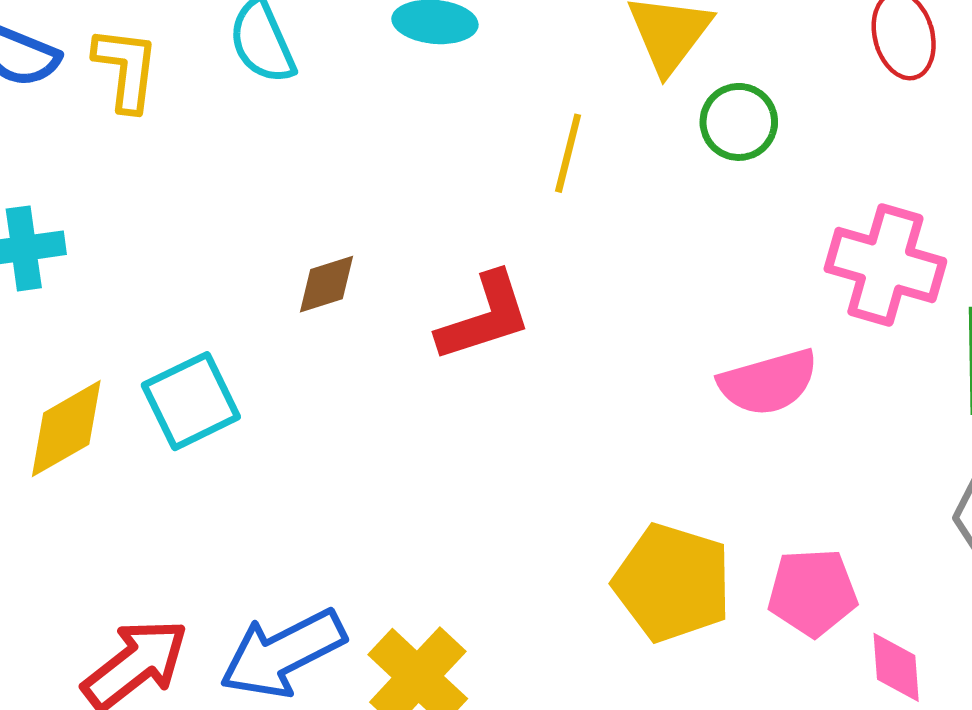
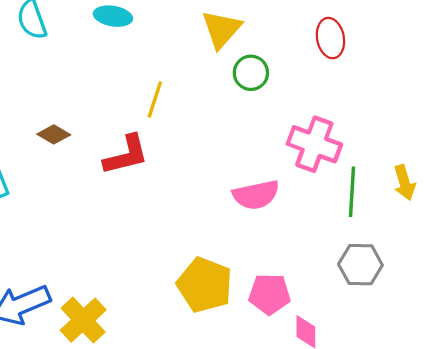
yellow line: (568, 153) -> (155, 100), moved
brown diamond: (326, 284) -> (54, 134), turned 44

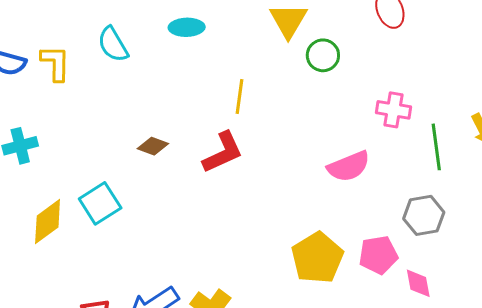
pink cross: (314, 144) -> (393, 110), size x0.7
gray hexagon: (360, 265) -> (424, 215), moved
yellow pentagon: (205, 285) -> (317, 258), turned 30

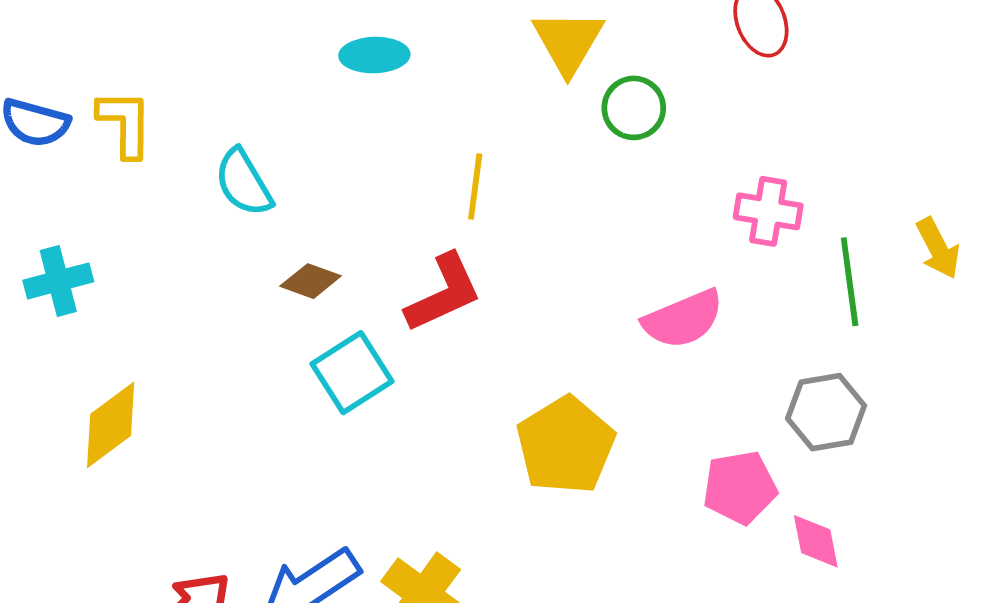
cyan semicircle: (113, 44) -> (244, 183), moved
cyan square: (100, 203) -> (352, 373), moved
yellow pentagon: (317, 258) -> (566, 445), moved

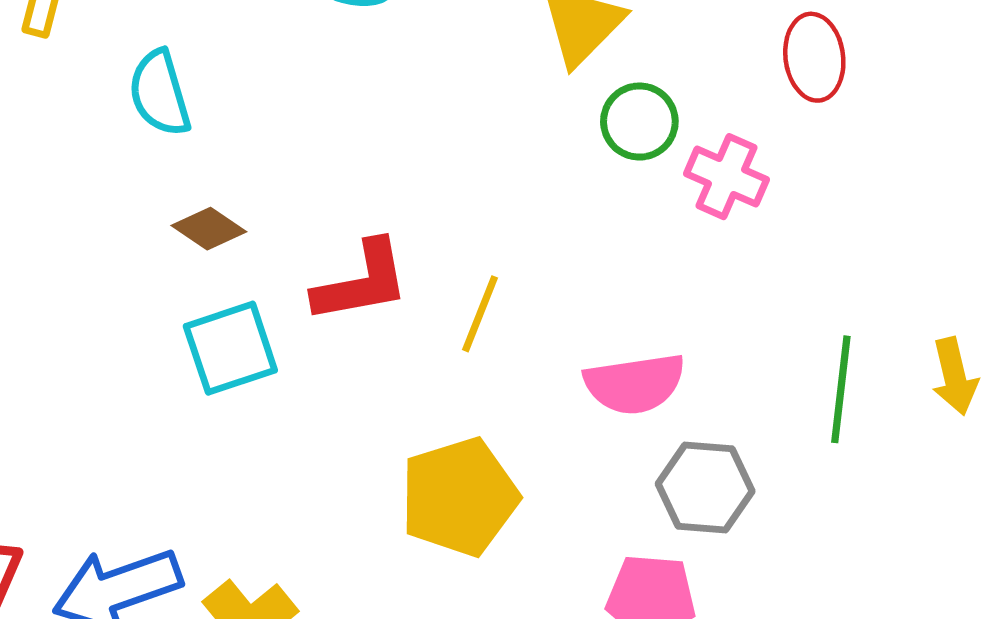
yellow line: (475, 187) -> (480, 314), moved
pink cross: (768, 211) -> (726, 177), moved
gray hexagon: (826, 412) -> (705, 487), moved

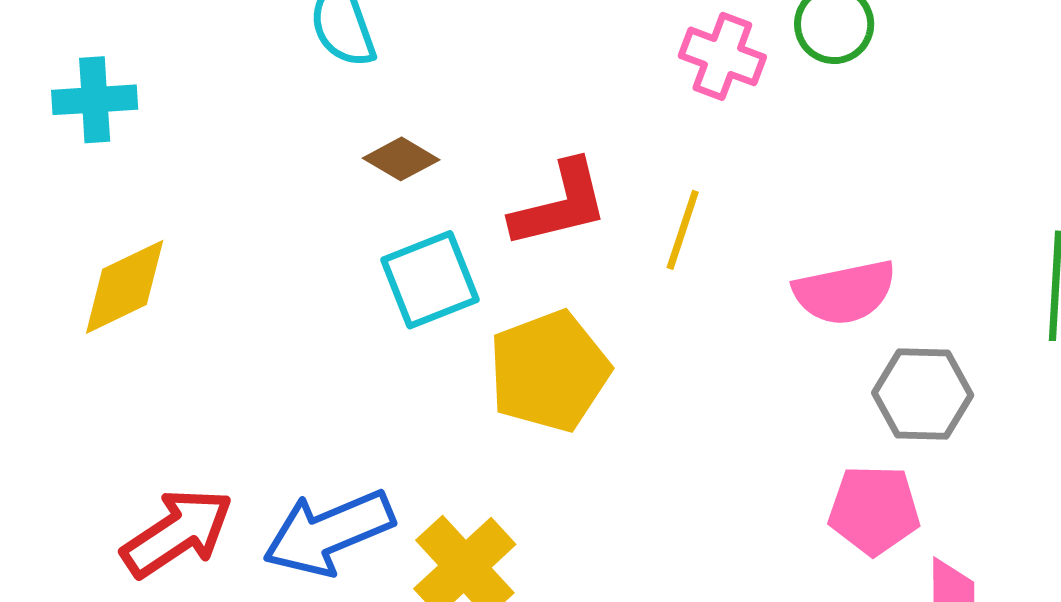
pink cross: (726, 177) -> (722, 56), moved
yellow pentagon: (459, 497) -> (549, 371), moved

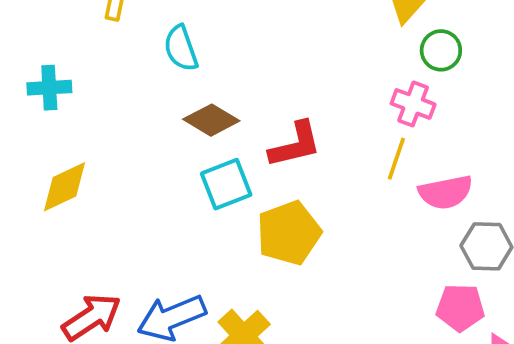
pink cross: (722, 56) -> (413, 104), moved
brown diamond: (401, 159) -> (211, 120), size x1.4
yellow line: (683, 230) -> (396, 159), moved

